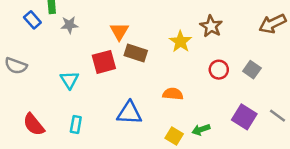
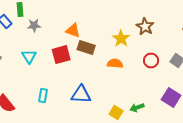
orange triangle: (119, 31) -> (73, 30), turned -42
cyan triangle: (69, 80) -> (29, 56), moved
orange semicircle: (173, 94) -> (115, 64), moved
cyan rectangle: (76, 125) -> (43, 96), moved

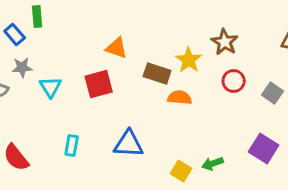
gray star: (34, 26) -> (22, 68), moved
brown rectangle: (86, 48) -> (157, 74), moved
red circle: (151, 60) -> (234, 81), moved

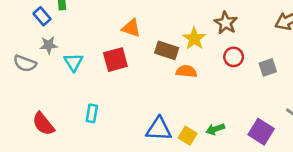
gray square: (273, 93) -> (268, 67), turned 36
blue triangle: (129, 144) -> (159, 129), moved
purple square: (264, 149) -> (261, 132), moved

